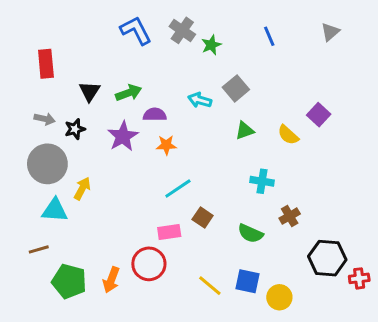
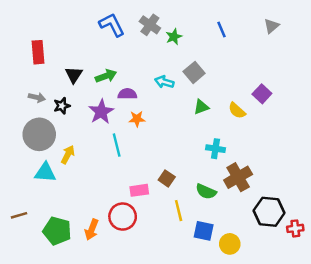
cyan line: (178, 189) -> (117, 145), moved, turned -70
brown cross: (290, 216) -> (238, 177), size x1.6
brown line: (39, 249) -> (19, 215), moved
yellow line: (210, 286) -> (179, 211), moved, turned 36

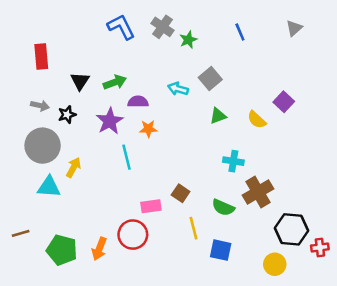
yellow circle: (230, 244) -> (275, 264), moved

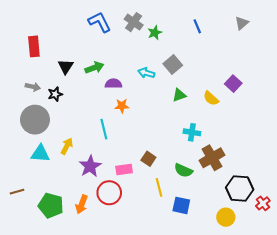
purple star: (110, 121) -> (90, 166), moved
yellow arrow: (73, 167) -> (67, 146), moved
red cross: (320, 247) -> (263, 203), turned -32

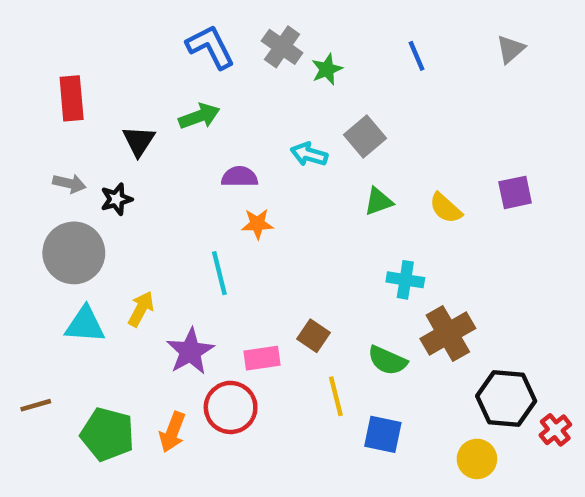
green arrow: (94, 68) -> (199, 116), moved
purple square: (233, 84) -> (515, 192), moved, turned 35

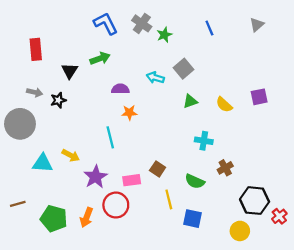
gray circle: (74, 253) -> (20, 124), moved
yellow arrow: (141, 309) -> (71, 155), turned 90
brown cross: (448, 334) -> (225, 168), size x0.6

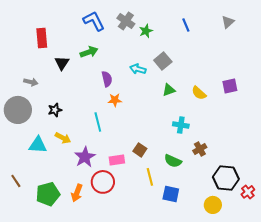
red rectangle: (36, 49) -> (42, 38), moved
purple semicircle: (120, 89) -> (107, 79), turned 77
black star: (58, 100) -> (55, 110), moved
brown line: (18, 204) -> (16, 181), turned 72
green pentagon: (54, 219) -> (48, 194), turned -30

